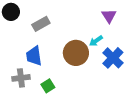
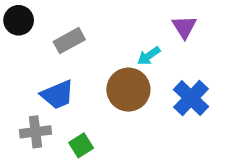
cyan arrow: (96, 41) -> (149, 56), moved
blue trapezoid: (34, 56) -> (57, 95), turned -105

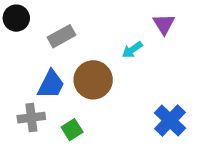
brown circle: (128, 90) -> (93, 80), moved
blue trapezoid: (57, 95) -> (51, 84), turned -40
blue cross: (191, 98) -> (170, 121), moved

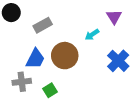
blue cross: (170, 121) -> (118, 61), moved

